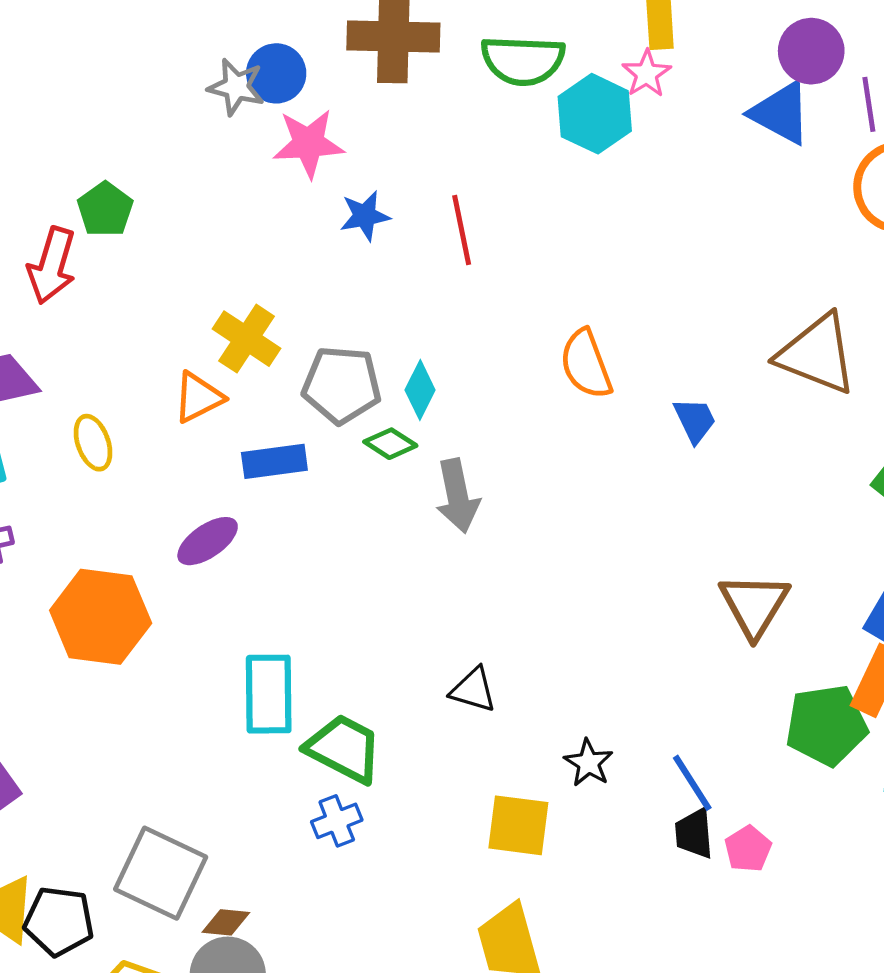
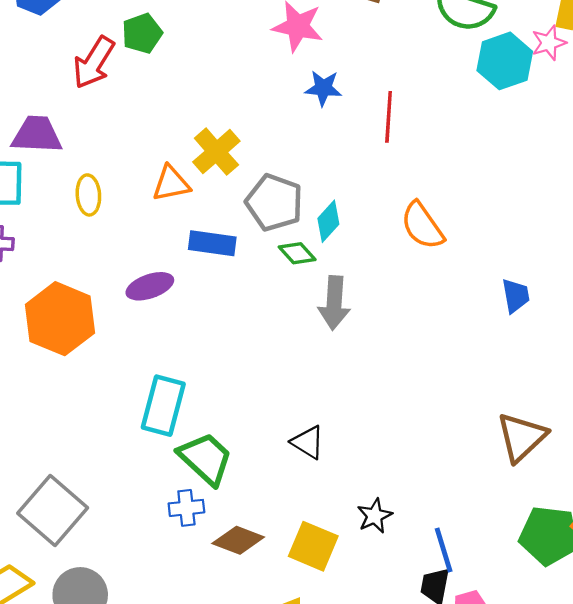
orange semicircle: (586, 364) -> (422, 226), moved, turned -30
brown diamond: (226, 922) -> (238, 540), moved, size x1.4

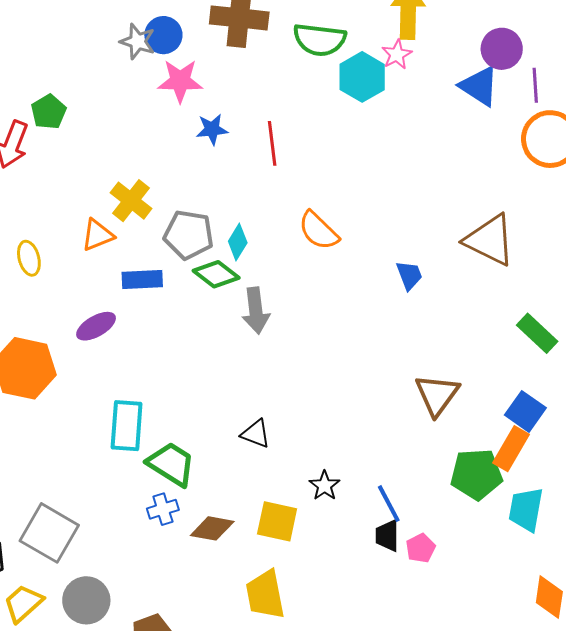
green diamond: (297, 253) -> (216, 274), size x1.4

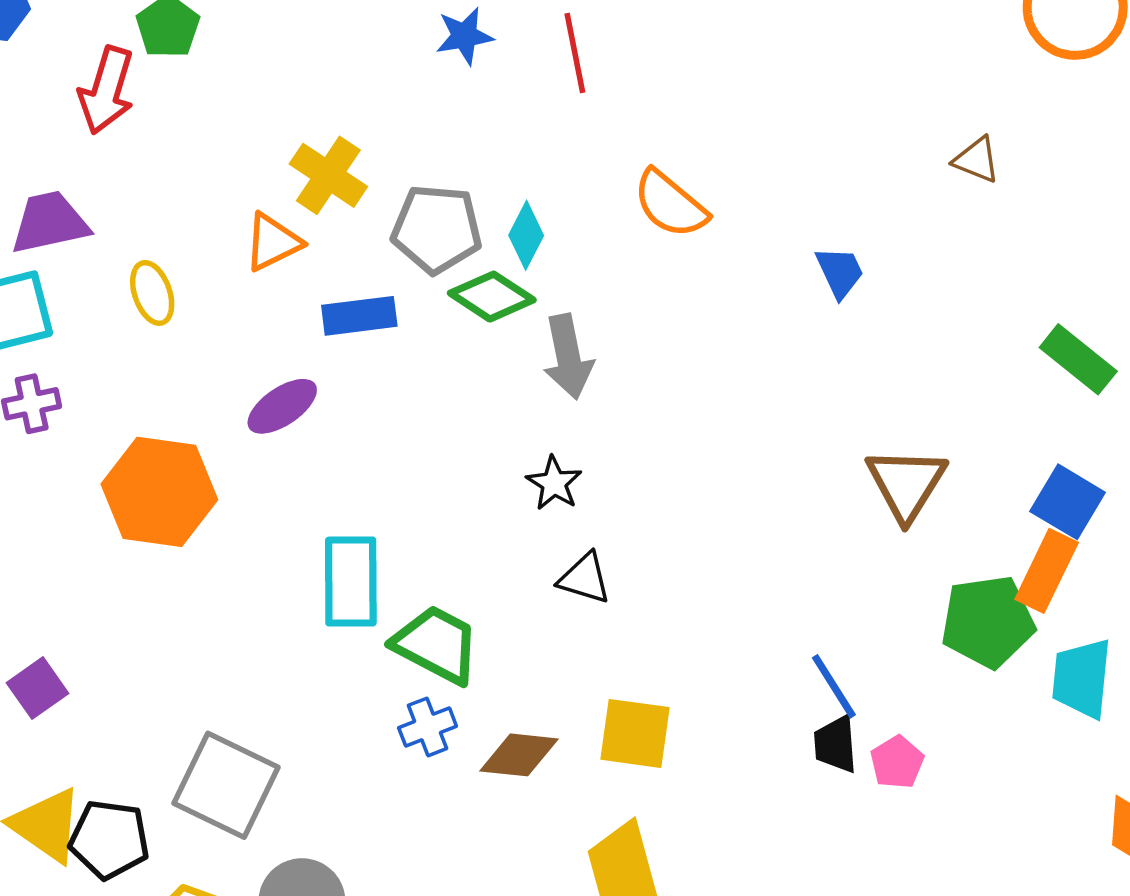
brown triangle: (490, 240) -> (977, 160), moved, size x0.5
black star: (325, 486) -> (554, 483), moved

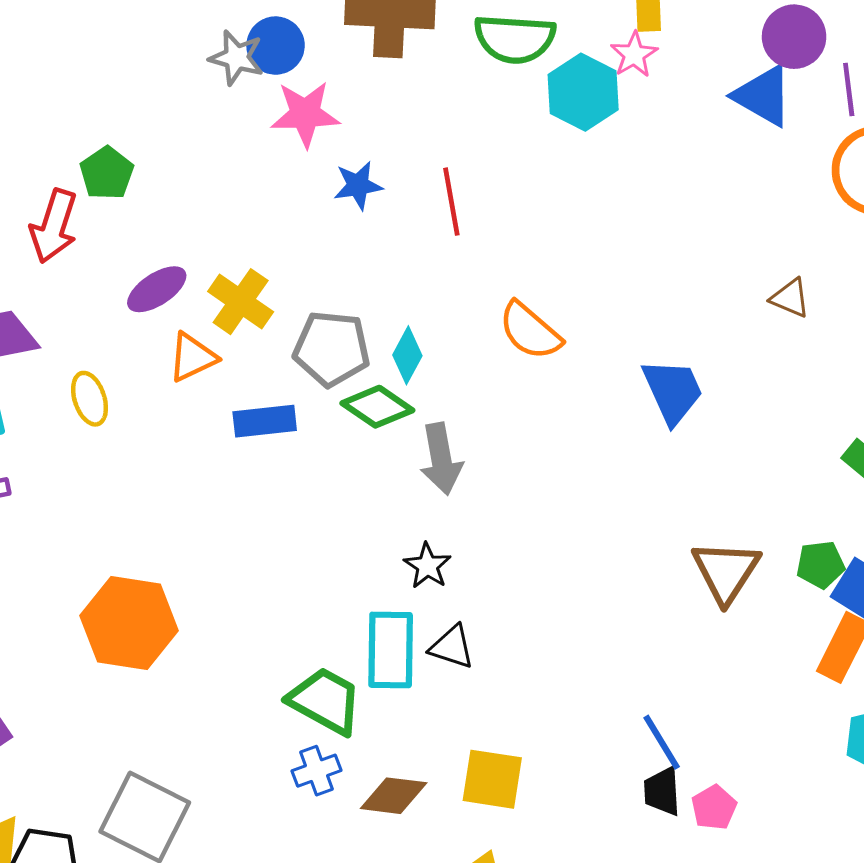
blue trapezoid: (840, 272) -> (673, 391), size x1.5
purple ellipse: (282, 406) -> (157, 289), moved
orange hexagon: (159, 492) -> (129, 623), moved
cyan rectangle: (351, 582) -> (391, 650), moved
green pentagon: (988, 622) -> (821, 565), moved, size x0.6

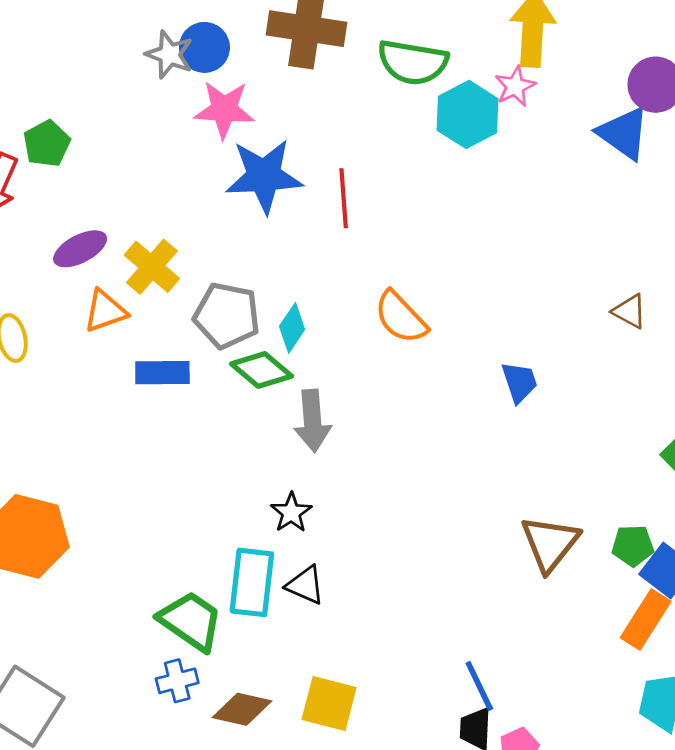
blue star: (358, 185) -> (264, 176), size x1.8
blue trapezoid: (673, 391) -> (519, 382), size x0.7

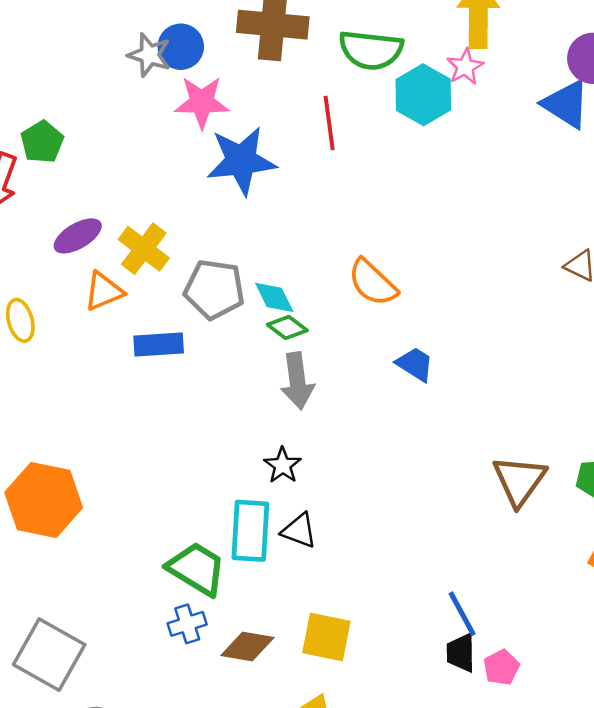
red line: (344, 198) -> (329, 123), moved
cyan diamond: (292, 328) -> (274, 297), turned -57
green diamond: (262, 370) -> (287, 328), moved, size x0.7
blue trapezoid: (519, 382) -> (415, 364), moved, turned -36

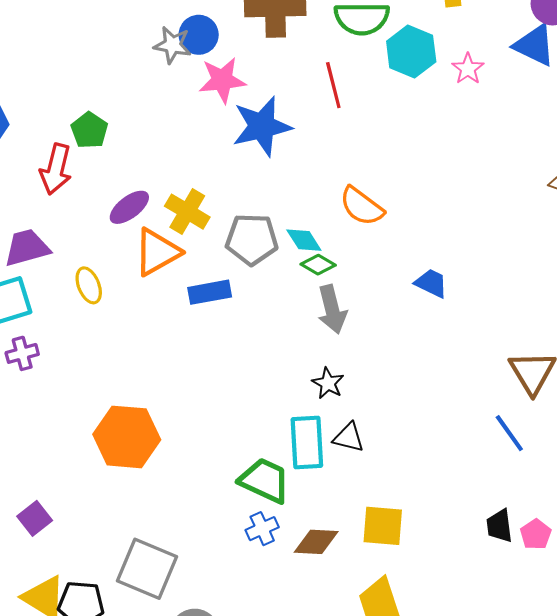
pink star: (465, 67) -> (468, 69), moved
orange semicircle: (373, 283) -> (362, 206), moved
orange triangle: (104, 291) -> (157, 252), size x1.4
blue line: (462, 614) -> (509, 433), moved

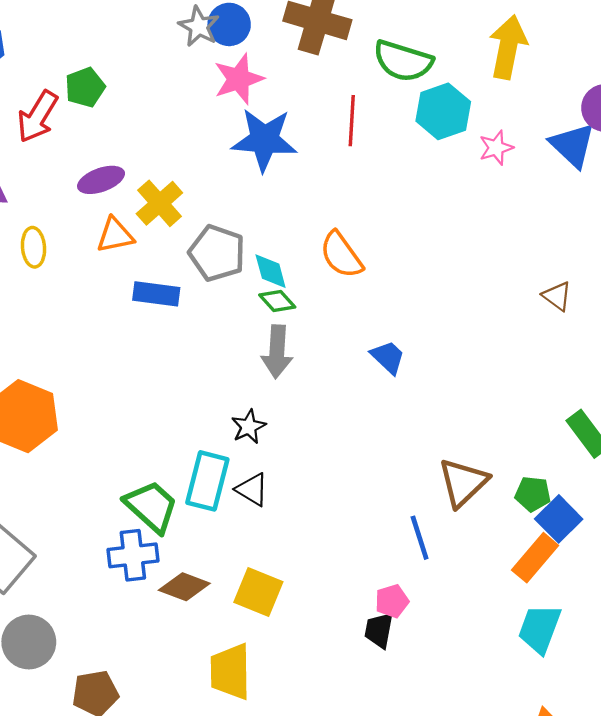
pink star: (222, 80) -> (239, 79), turned -30
orange triangle: (157, 252) -> (115, 235), size x0.7
blue cross: (262, 529) -> (133, 555), size x1.4
pink pentagon: (536, 534) -> (392, 601), moved

